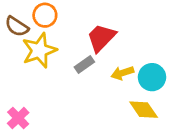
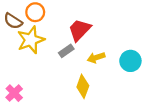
cyan circle: (152, 77) -> (130, 61), moved
yellow diamond: (144, 110) -> (83, 86), moved, turned 55

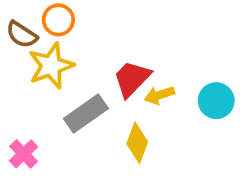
red trapezoid: (80, 30) -> (132, 79), moved
gray rectangle: (66, 51) -> (86, 113), moved, size x1.6

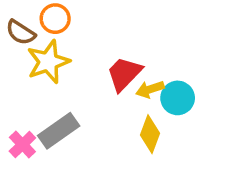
cyan circle: (216, 101) -> (178, 98), moved
gray rectangle: (86, 113) -> (59, 131), moved
yellow diamond: (137, 143) -> (150, 134), moved

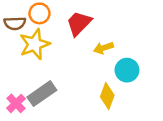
brown semicircle: (21, 32) -> (15, 23), turned -35
red trapezoid: (124, 74) -> (79, 23), moved
yellow arrow: (150, 89) -> (104, 48), moved

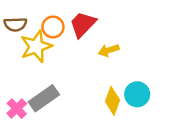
orange circle: (39, 13) -> (53, 27), moved
cyan circle: (127, 70) -> (137, 94), moved

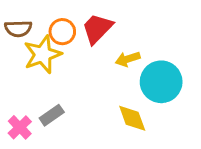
cyan circle: (137, 94) -> (161, 82), moved, size x1.4
gray rectangle: (44, 98) -> (52, 115), size x0.7
yellow diamond: (113, 101) -> (132, 118), turned -40

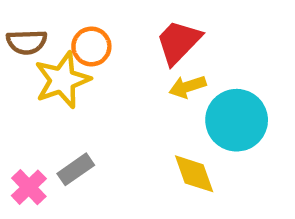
red trapezoid: (97, 29) -> (179, 42), moved

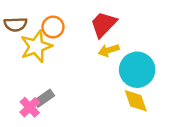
yellow diamond: (194, 174) -> (136, 101), moved
pink cross: (29, 187) -> (30, 107), moved

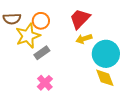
gray rectangle: (44, 98) -> (42, 53), moved
pink cross: (30, 107) -> (45, 83), moved

